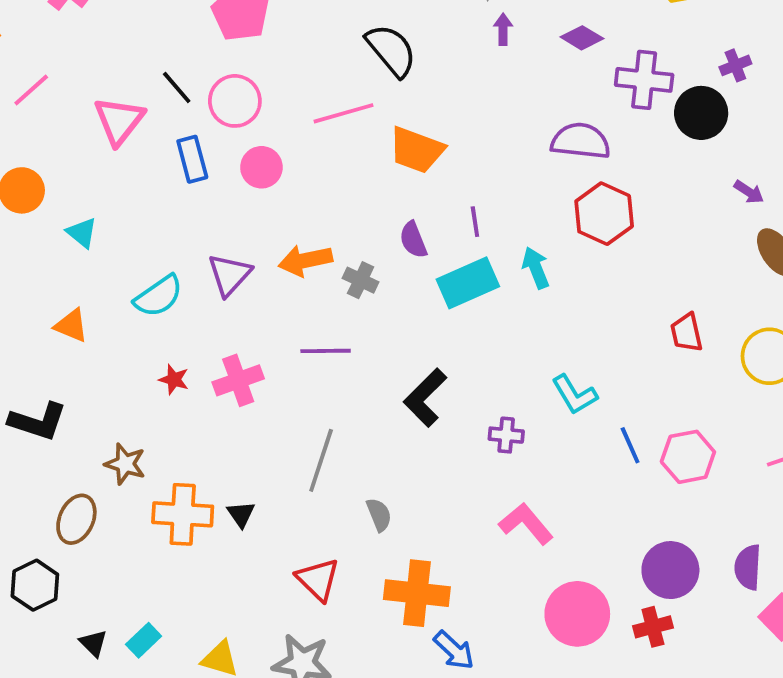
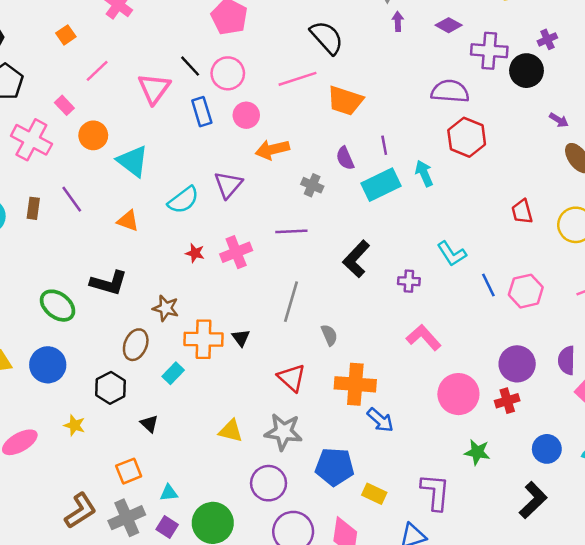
cyan triangle: (82, 233) -> (133, 161), size x1.6
orange arrow: (305, 260) -> (272, 150), moved
cyan rectangle: (144, 640) -> (173, 373), moved

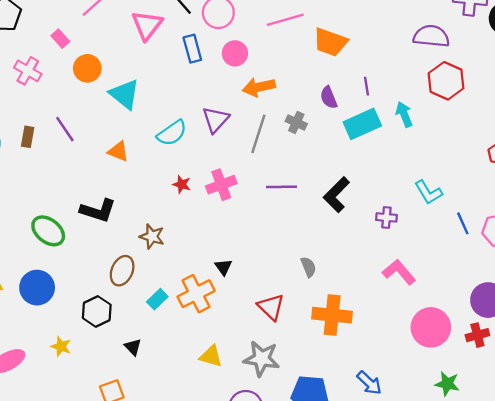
pink cross: (31, 140) -> (28, 71), size x0.7
purple line: (291, 231) -> (281, 187), moved
gray line: (291, 302) -> (258, 134), moved
orange cross: (204, 339) -> (196, 294), moved, turned -30
blue arrow: (380, 420) -> (369, 383), moved

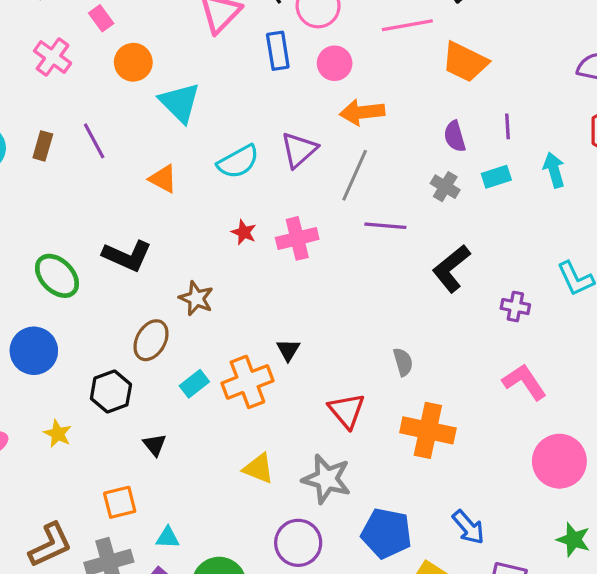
gray cross: (296, 122) -> (445, 187), moved
cyan rectangle: (362, 124) -> (496, 177), size x0.6
purple line: (281, 187) -> (385, 226), moved

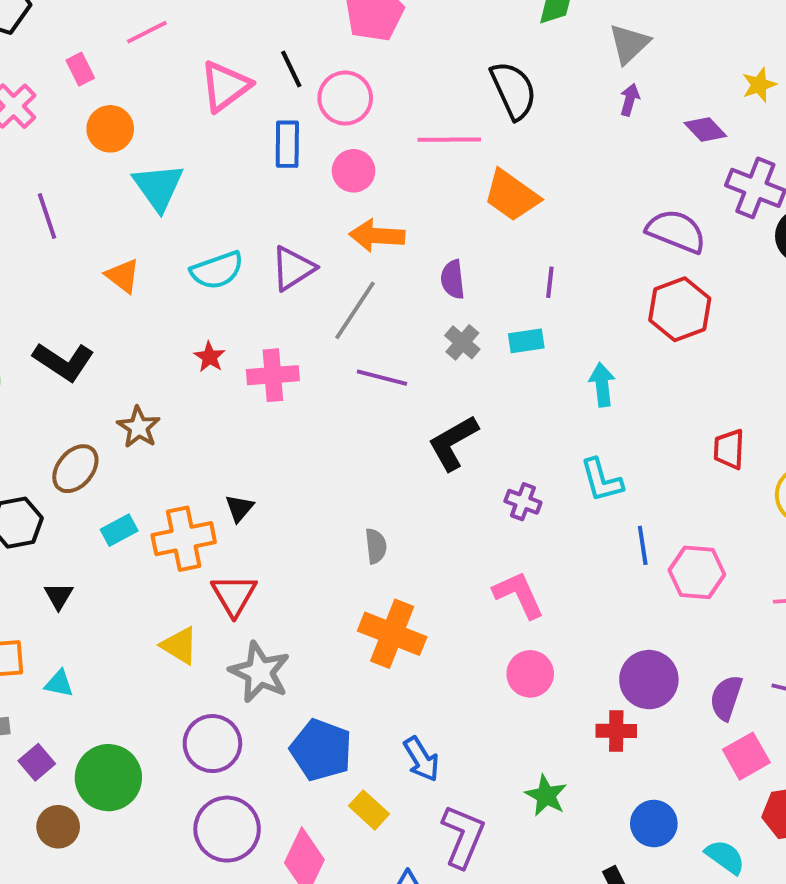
purple semicircle: (455, 136) -> (453, 279), moved
cyan arrow: (554, 170) -> (602, 385), moved
red triangle: (347, 411) -> (234, 595), moved
pink circle: (559, 461) -> (530, 674), moved, size x0.7
cyan triangle: (168, 538) -> (59, 684), moved

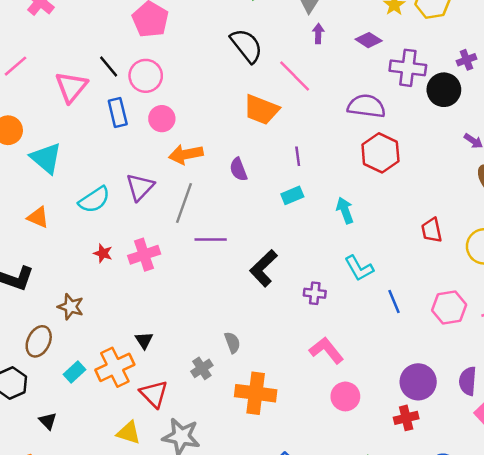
pink line: (449, 140) -> (295, 76), moved, turned 60
gray cross: (462, 342) -> (202, 368), moved, turned 30
pink hexagon: (697, 572) -> (449, 308), moved

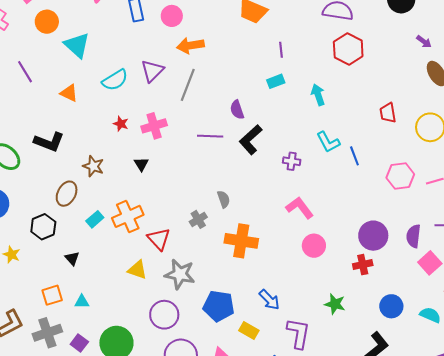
purple semicircle: (238, 169) -> (237, 110), moved
purple line: (211, 240) -> (210, 136), moved
blue line: (394, 302) -> (354, 156), moved
black triangle: (144, 340) -> (141, 164), moved

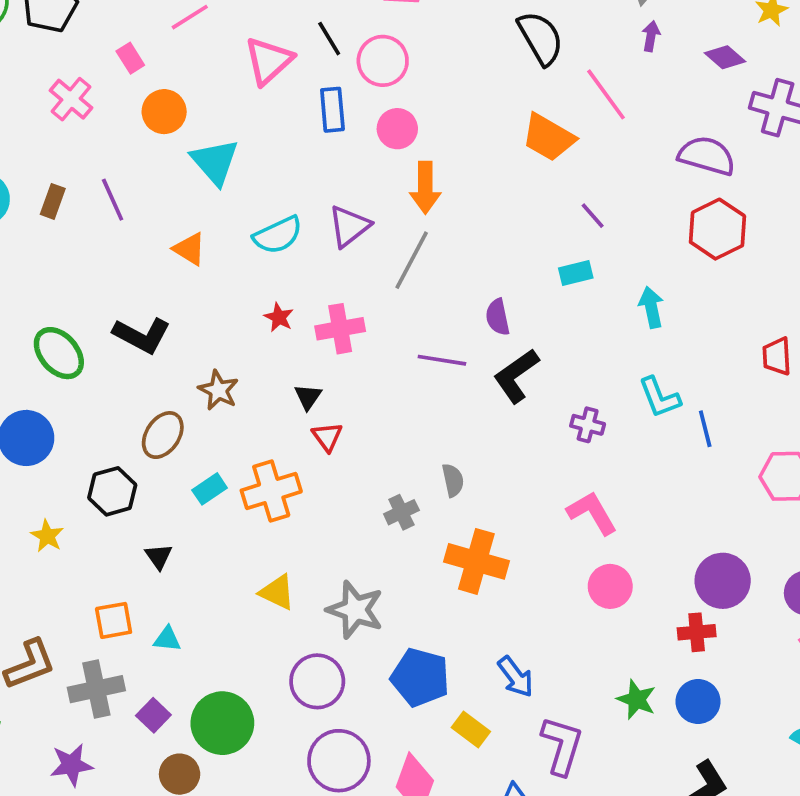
orange arrow: (190, 45) -> (425, 188), turned -88
purple line: (281, 50) -> (593, 216), turned -42
red triangle: (159, 239) -> (327, 437), moved, size x0.7
blue circle: (391, 306) -> (698, 702), moved

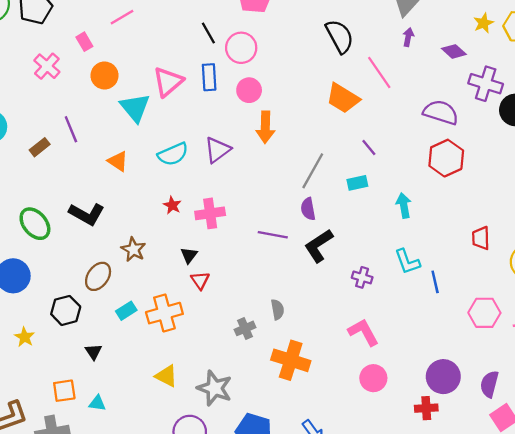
pink triangle: (269, 61) -> (168, 82), moved
brown rectangle: (53, 201) -> (40, 147), moved, turned 30
gray line: (412, 260) -> (313, 171), moved

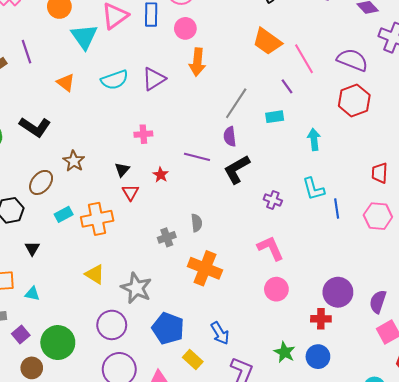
pink line: (379, 73) -> (304, 59), moved
red star: (172, 205) -> (161, 175), moved
pink cross: (210, 213) -> (143, 134), size x0.7
pink hexagon: (484, 313) -> (378, 216), moved

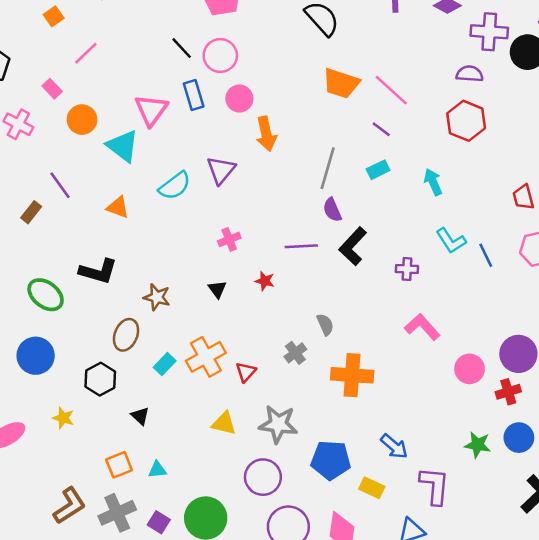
purple semicircle: (352, 60) -> (470, 74), moved, size x0.7
red triangle: (130, 192) -> (246, 372), moved, turned 30
pink circle: (276, 289) -> (470, 369), moved

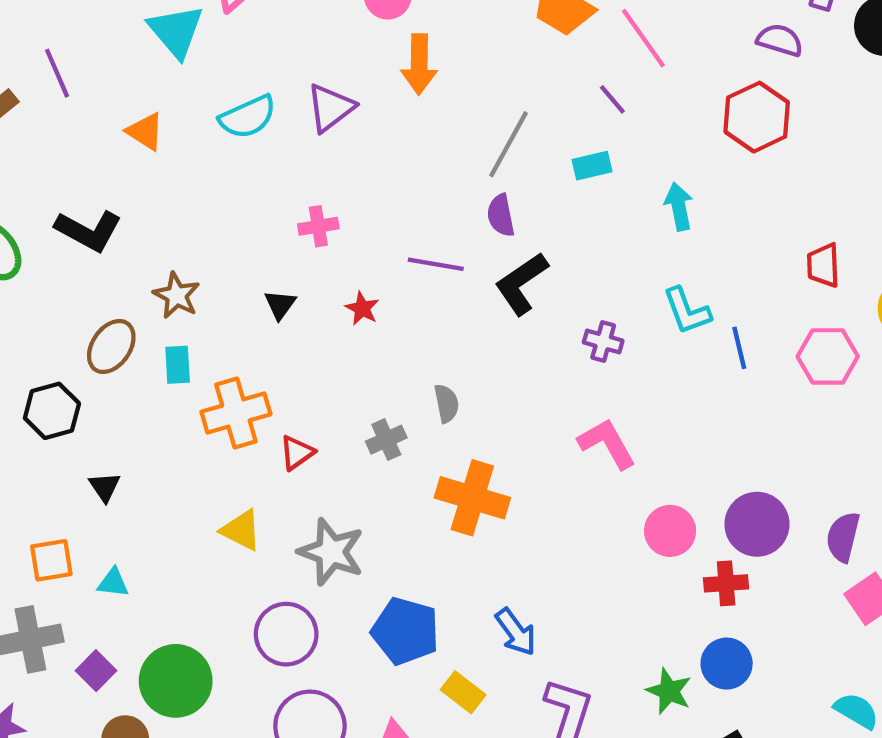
cyan rectangle: (165, 364) -> (178, 365), moved, turned -60
green star: (478, 445) -> (669, 691), moved

